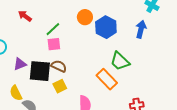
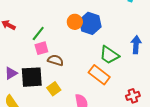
orange circle: (85, 17) -> (75, 22), moved
blue arrow: (141, 29) -> (136, 45), moved
brown semicircle: (59, 66) -> (55, 60), moved

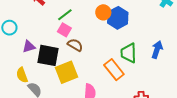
pink square: (41, 48) -> (64, 30), turned 32
green trapezoid: (109, 55) -> (129, 53), turned 40
yellow square: (54, 89) -> (66, 72), size x1.6

